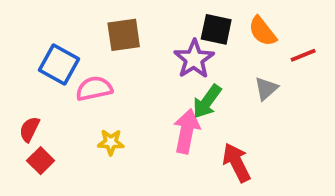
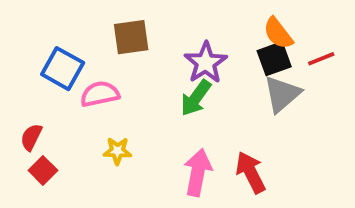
black square: (216, 29) -> (274, 59), moved, turned -32
gray triangle: (266, 89) -> (282, 94), size x1.5
green arrow: (207, 102) -> (196, 98), moved
pink arrow: (187, 131) -> (198, 172), moved

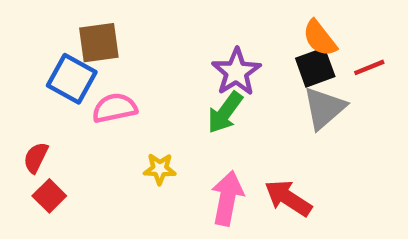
brown square: (131, 37) -> (99, 43), moved
yellow star: (117, 151) -> (160, 169), moved
red arrow: (251, 172) -> (288, 198), turned -30

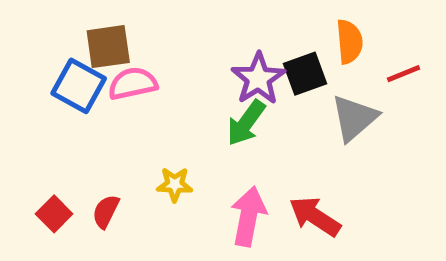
orange semicircle: (320, 38) -> (349, 42), turned -147
black square: (315, 67) -> (305, 74), moved
pink semicircle: (115, 108) -> (133, 83), moved
red semicircle: (36, 158) -> (106, 211), moved

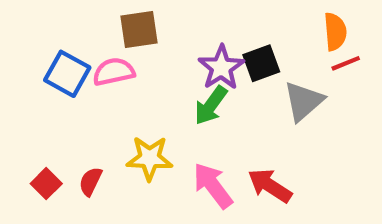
orange semicircle: (349, 42) -> (335, 32), moved
brown square: (108, 47) -> (139, 30), moved
yellow star: (175, 184) -> (150, 158), size x1.5
pink arrow: (248, 216) -> (213, 186), turned -48

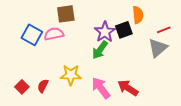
orange semicircle: (335, 32) -> (138, 15), moved
gray triangle: (304, 101) -> (158, 48), moved

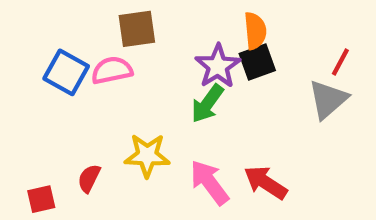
orange semicircle: (138, 15) -> (255, 31), moved
red line: (164, 30) -> (340, 62), turned -40
red square: (22, 87) -> (41, 199), moved, turned 32

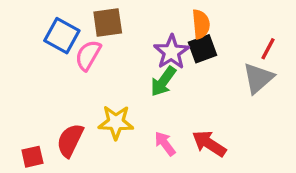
pink semicircle: (112, 70) -> (88, 55), turned -48
blue square: (66, 72) -> (62, 36), moved
red semicircle: (89, 178) -> (70, 140), size x1.5
pink arrow: (209, 183) -> (165, 144), size x0.7

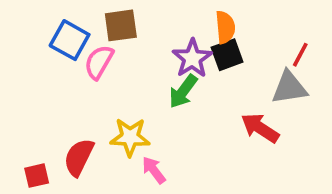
gray triangle: (258, 78) -> (289, 88), turned 32
pink arrow: (165, 144) -> (154, 170), moved
red arrow: (209, 144) -> (260, 128), moved

